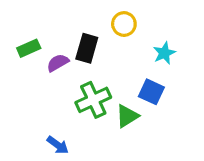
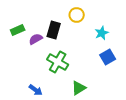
blue square: (151, 92) -> (108, 57), moved, turned 35
green cross: (93, 100) -> (58, 62), turned -35
green triangle: (127, 116) -> (79, 88), moved

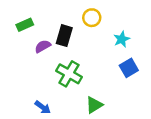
green rectangle: (18, 30) -> (25, 25), moved

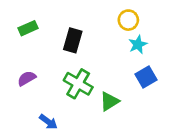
yellow circle: (92, 18) -> (128, 20), moved
purple semicircle: (43, 46) -> (27, 78), moved
green triangle: (94, 105) -> (109, 101), moved

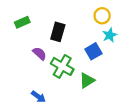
blue square: (146, 77) -> (93, 51), moved
purple semicircle: (27, 78) -> (40, 54), moved, turned 72

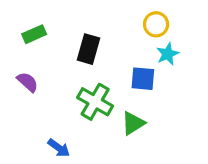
blue square: (93, 51) -> (143, 79), turned 35
purple semicircle: (40, 54) -> (28, 82), moved

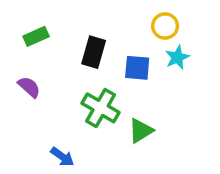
blue square: (143, 79) -> (137, 68), moved

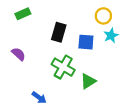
green rectangle: (36, 36) -> (23, 14), moved

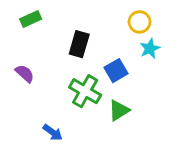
blue square: (86, 42) -> (116, 71), moved, turned -35

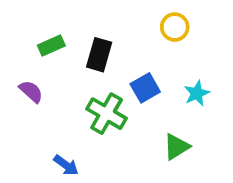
green rectangle: (31, 19) -> (51, 45), moved
cyan star: (150, 48) -> (197, 93), moved
green triangle: (119, 110) -> (177, 147), moved

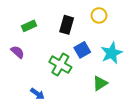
black rectangle: (99, 55) -> (67, 25), moved
cyan star: (197, 93) -> (112, 53), size x1.5

